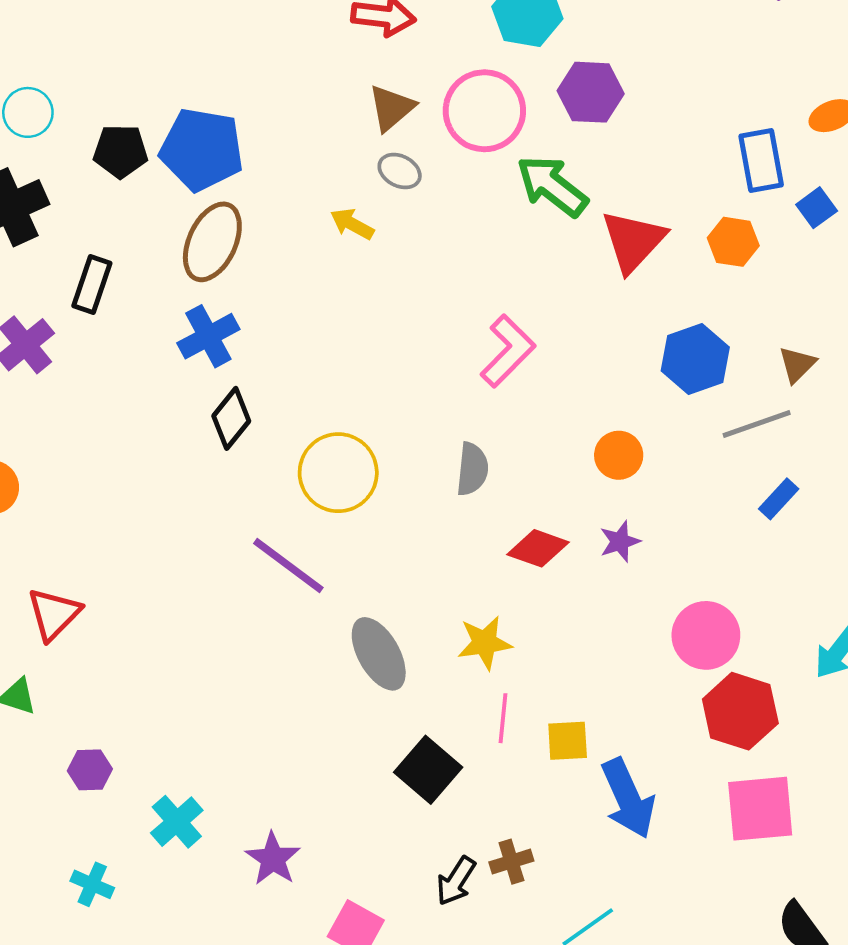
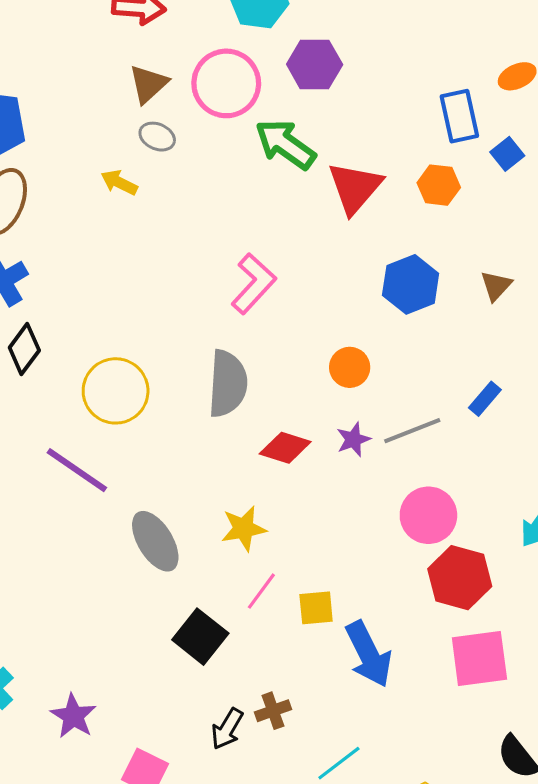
gray line: (757, 424) -> (412, 431), moved
gray semicircle: (472, 469) -> (228, 384), size x1.5
pink line: (503, 718) -> (261, 591), turned 33

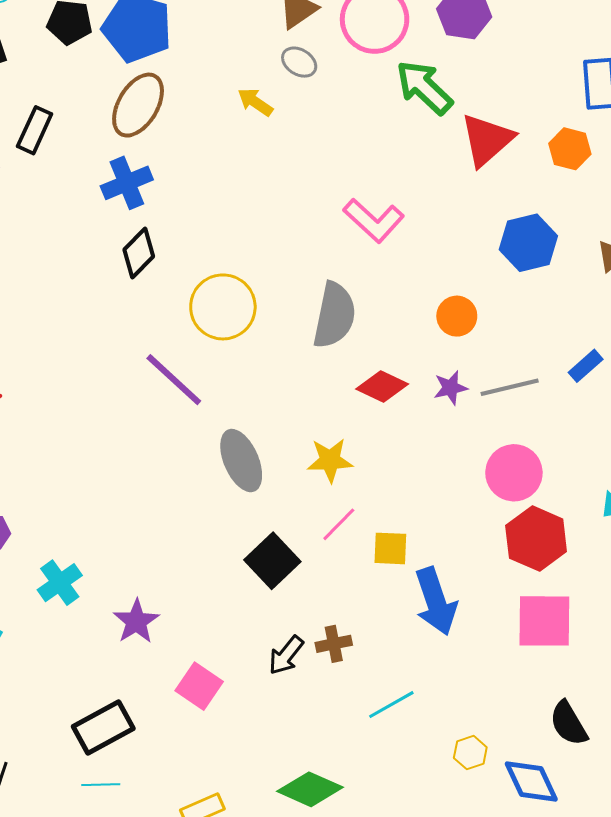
pink L-shape: (254, 284) -> (374, 220), turned 82

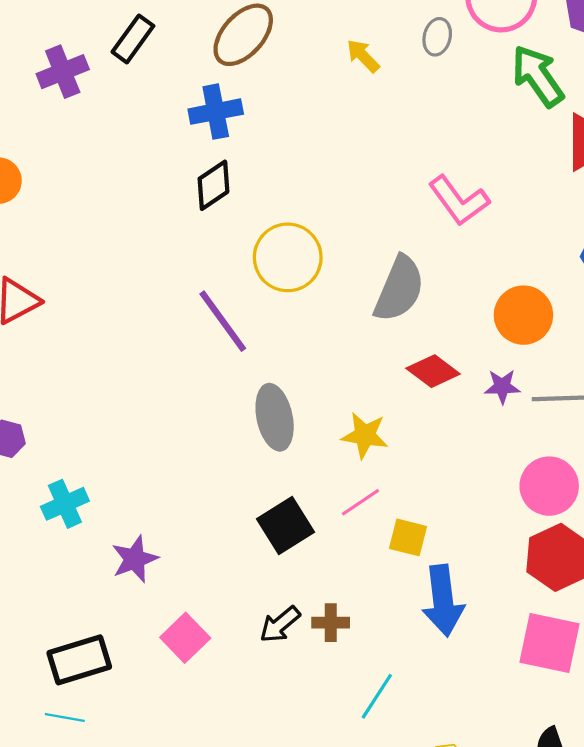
gray ellipse: (299, 62) -> (437, 37), moved, turned 60
orange circle: (457, 316) -> (523, 315), size x1.4
cyan line: (391, 705) -> (377, 696), turned -39

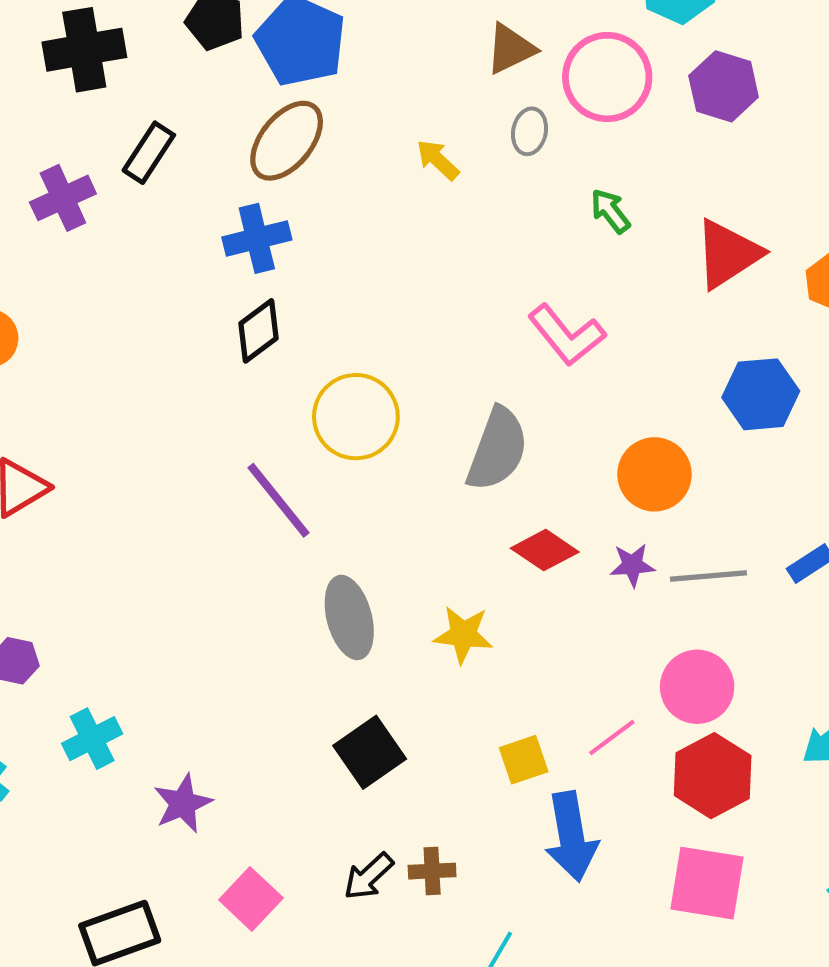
green arrow: (538, 76) -> (610, 211), moved, size x0.6
pink line: (361, 502) -> (612, 737), moved
yellow square: (408, 537) -> (524, 760), turned -30

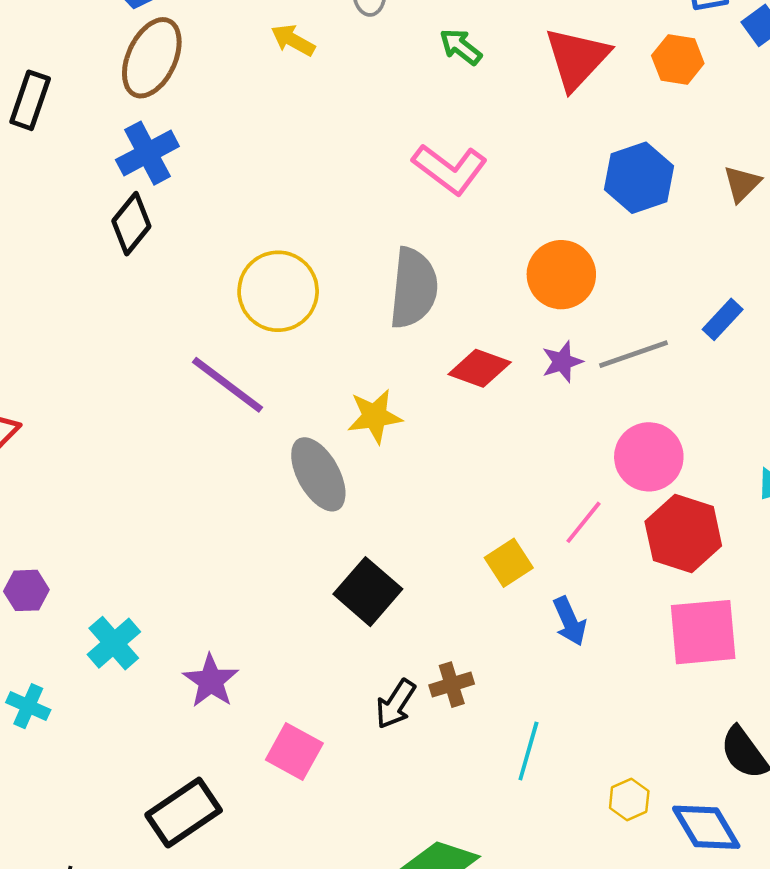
black diamond: (259, 331) -> (131, 224), moved
yellow star: (463, 635) -> (375, 416), moved
blue arrow: (571, 837) -> (570, 621), size x0.6

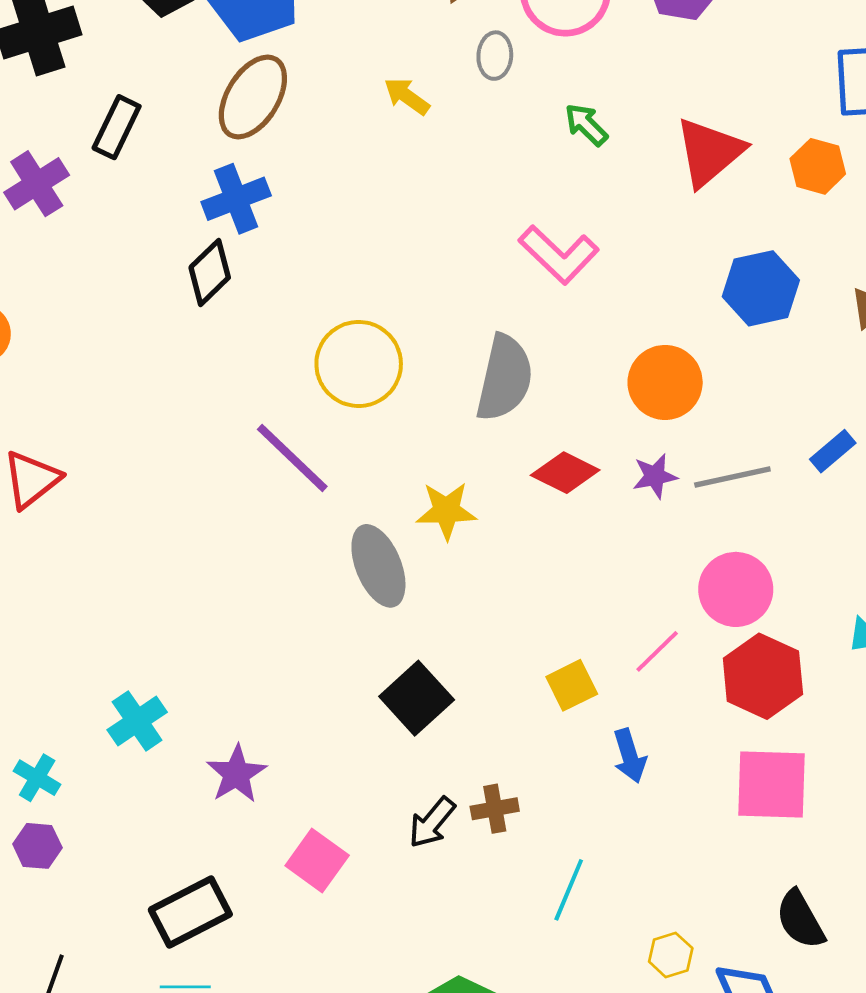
purple hexagon: (26, 590) -> (37, 846), moved

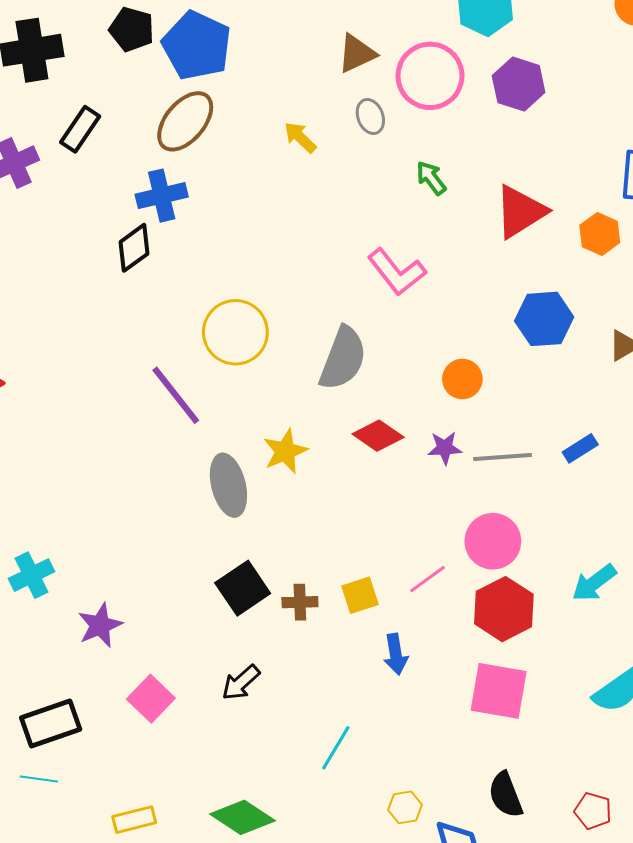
gray ellipse: (495, 56) -> (370, 116), turned -32
orange circle: (665, 382) -> (462, 379), size x0.7
yellow star: (446, 511) -> (285, 451), turned -30
brown cross: (495, 809) -> (300, 602), moved

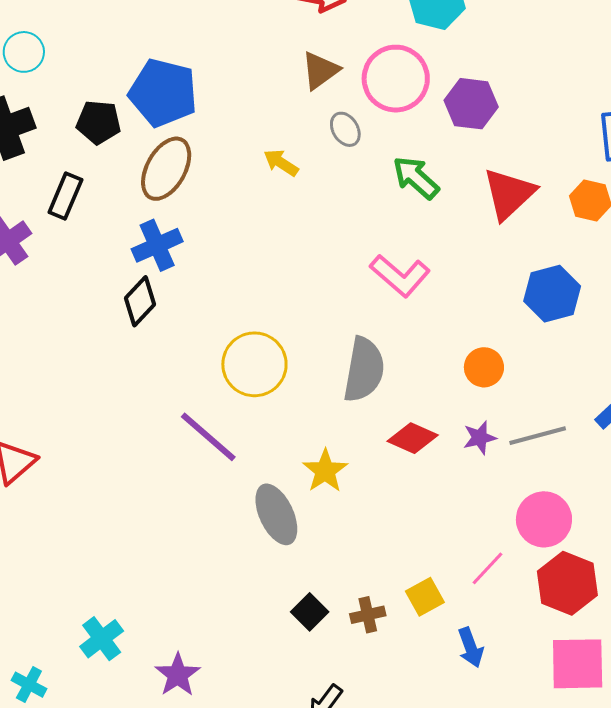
black pentagon: (132, 29) -> (99, 122), moved
purple hexagon: (519, 84) -> (471, 104), moved
green arrow: (431, 178) -> (416, 178), size x1.4
black square: (243, 588) -> (310, 612), size x0.7

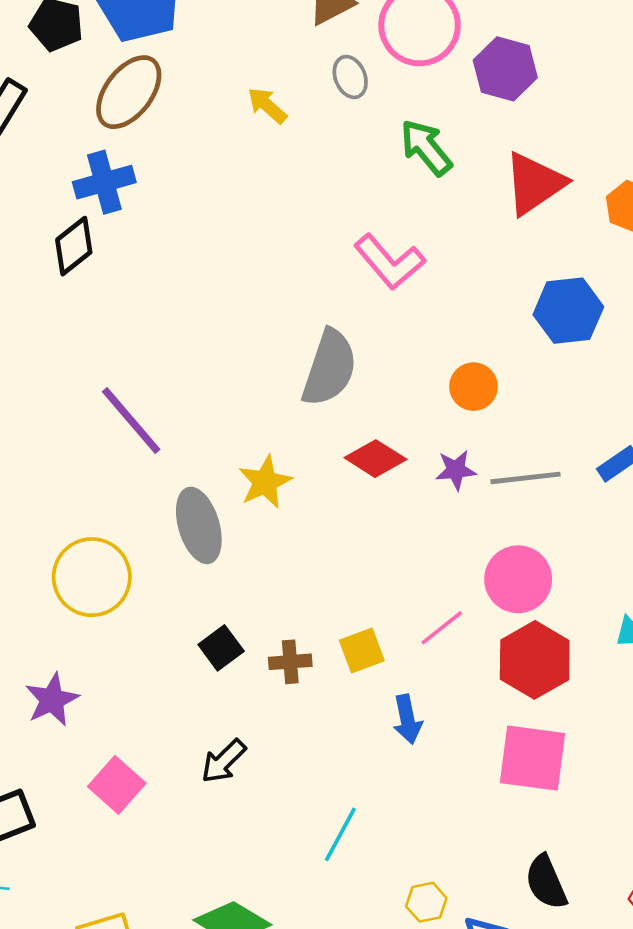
yellow circle: (254, 364) -> (92, 577), moved

